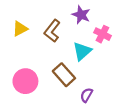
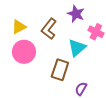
brown rectangle: (64, 75) -> (60, 70), turned 60
pink circle: (25, 81) -> (24, 52), moved

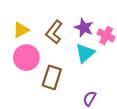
purple star: (76, 14) -> (84, 28), moved
brown rectangle: (60, 70) -> (52, 77), moved

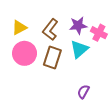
purple star: (84, 28) -> (78, 25), turned -30
brown rectangle: (52, 77) -> (52, 57), moved

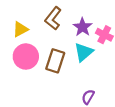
purple star: (78, 25) -> (83, 27), turned -30
brown L-shape: (50, 30) -> (53, 18), moved

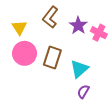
yellow triangle: (20, 29) -> (19, 28), turned -35
cyan triangle: (84, 52) -> (79, 69), moved

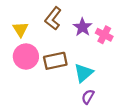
brown rectangle: (52, 57) -> (55, 61), turned 60

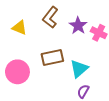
yellow triangle: (20, 29) -> (20, 28), turned -35
pink circle: (26, 57) -> (17, 72), moved

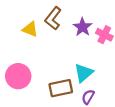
yellow triangle: (20, 28) -> (30, 29), moved
brown rectangle: (52, 57) -> (61, 88), moved

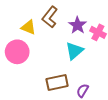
cyan triangle: (84, 73) -> (74, 51), moved
pink circle: (18, 76) -> (17, 52), moved

